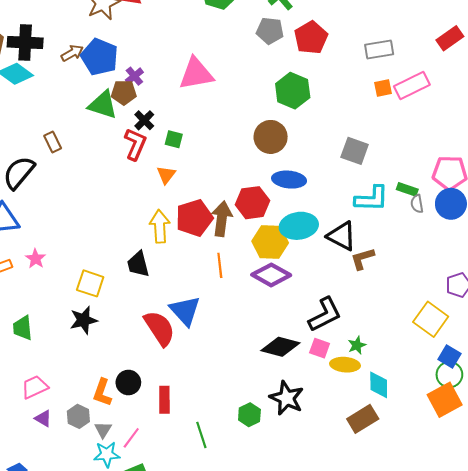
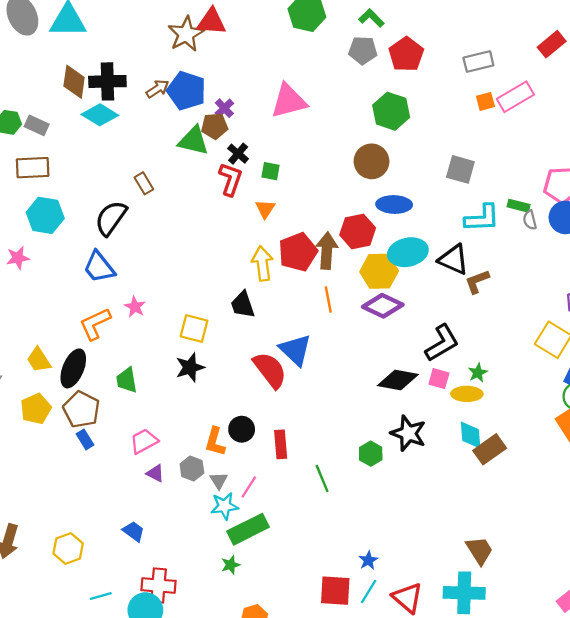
cyan diamond: (379, 385) -> (471, 435), moved

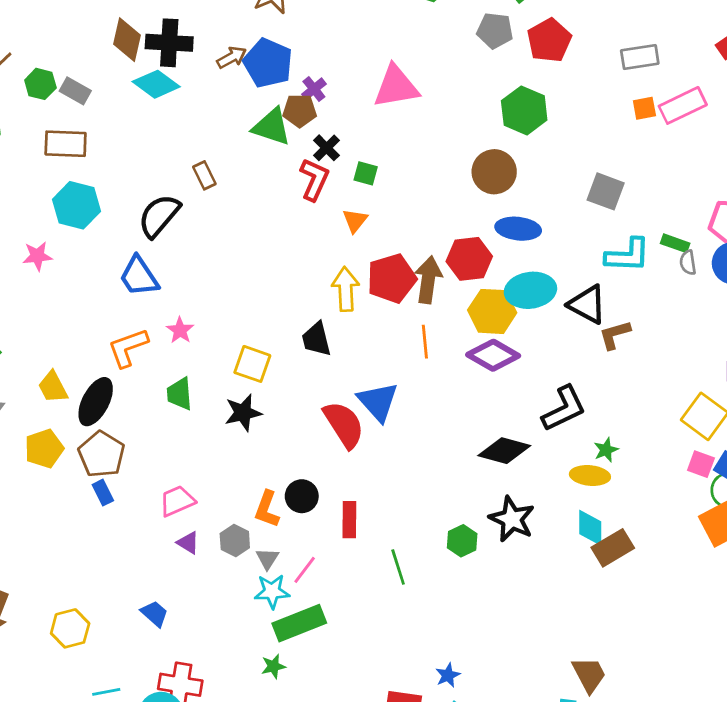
pink square: (439, 379) -> (701, 464), moved
green trapezoid: (127, 380) -> (180, 394), moved

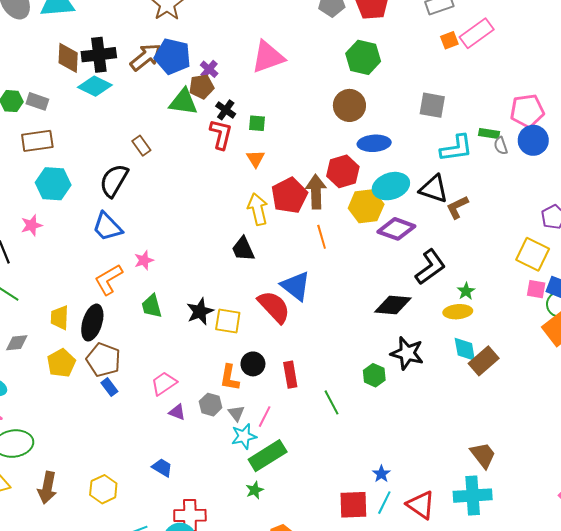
brown arrow: (232, 57) -> (146, 57), size x1.5
pink star: (180, 330) -> (144, 260), turned 30
purple diamond: (493, 355) -> (396, 229), moved
yellow square: (252, 364) -> (228, 321), moved
yellow trapezoid: (53, 387) -> (60, 318), turned 40

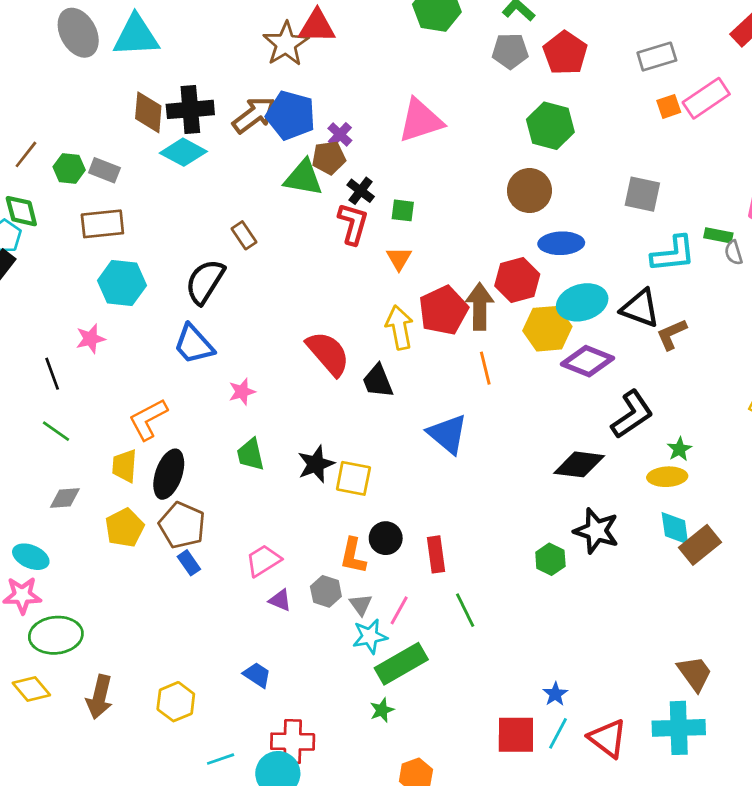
orange L-shape: (109, 279) -> (148, 419), moved
red semicircle: (274, 307) -> (328, 353), moved
green line: (331, 402) -> (465, 610), moved

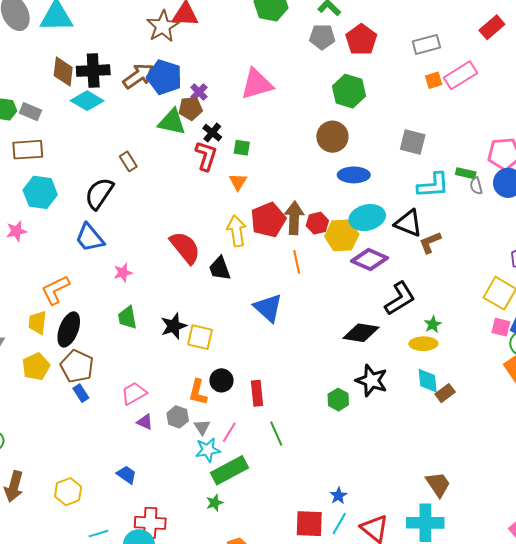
red hexagon: (517, 280) -> (317, 223), moved, size x0.7
brown rectangle: (700, 545) -> (445, 393), size x0.7

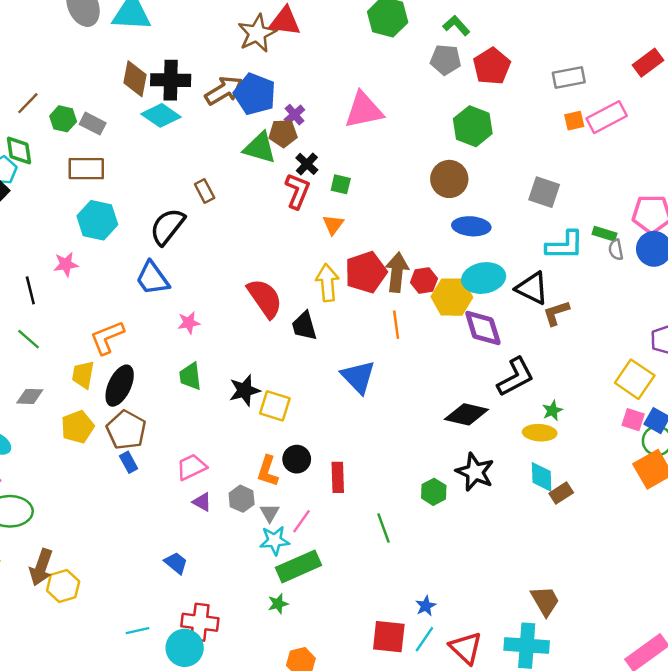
purple diamond: (370, 259) -> (483, 328), turned 45
green line: (276, 434) -> (383, 528), moved
yellow hexagon: (68, 492) -> (63, 586), moved

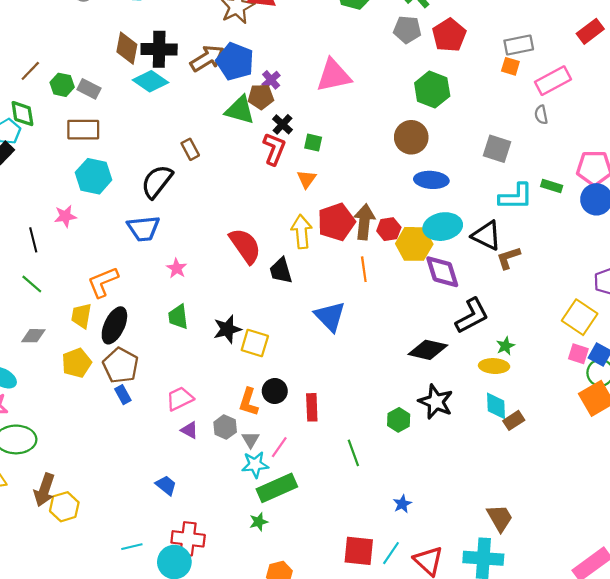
orange square: (574, 121) -> (510, 66), moved, turned 30
gray semicircle: (616, 250) -> (541, 115), moved
blue trapezoid: (152, 278) -> (143, 228), turned -60
pink star: (189, 323) -> (177, 268), turned -30
blue star: (426, 606) -> (402, 504), moved

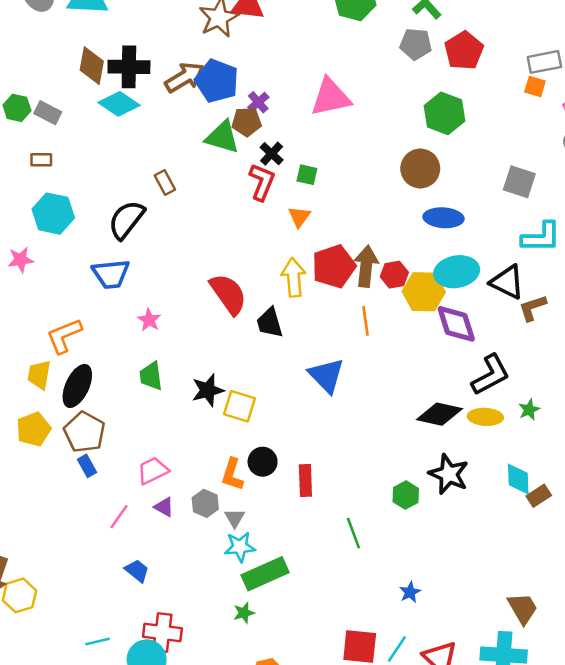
brown rectangle: (83, 130) -> (41, 160), size x0.6
yellow ellipse: (494, 366) -> (485, 417), moved
pink line: (279, 447) -> (119, 517), moved

